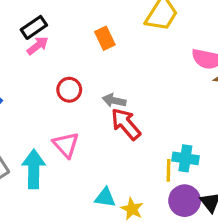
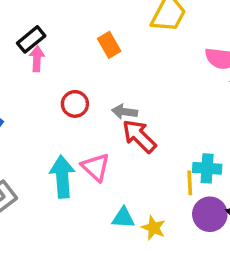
pink arrow: (38, 46) -> (37, 59), turned -45
pink triangle: (66, 145) -> (96, 167), moved
cyan arrow: (34, 169) -> (62, 177), moved

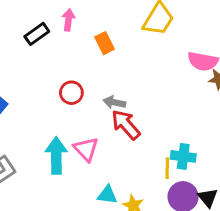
pink arrow: (37, 59) -> (68, 20), moved

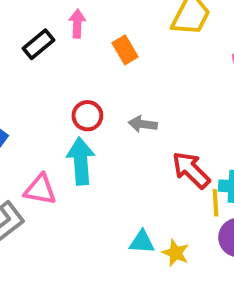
red arrow: (126, 125) -> (191, 170), moved
pink triangle: (86, 149) -> (40, 190), moved, turned -32
cyan arrow: (56, 156) -> (81, 161), moved

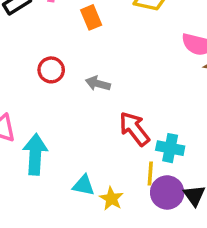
cyan arrow: (81, 161) -> (35, 154), moved
yellow line: (215, 203) -> (150, 173), moved

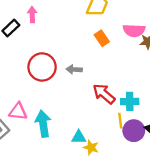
orange rectangle: (91, 17) -> (102, 38), moved
red circle: (51, 70) -> (42, 67), size x1.6
yellow star: (111, 199) -> (91, 147), moved

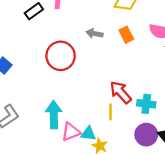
gray arrow: (74, 69) -> (94, 33), moved
pink triangle: (18, 111) -> (71, 132), moved, turned -36
yellow line: (120, 121) -> (110, 112), moved

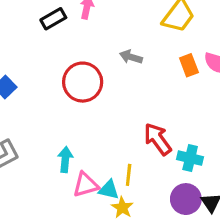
orange rectangle: (126, 35) -> (189, 65), moved
yellow line: (110, 112) -> (129, 175), moved
cyan arrow: (54, 115) -> (65, 159), size x0.7

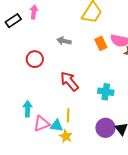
red circle: (83, 82) -> (35, 59), size x0.7
red arrow: (158, 139) -> (69, 81), moved
cyan cross: (190, 158) -> (106, 92), moved

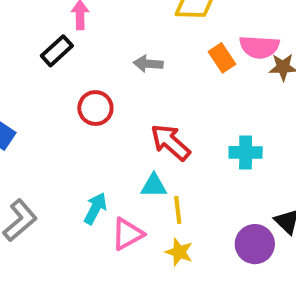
black rectangle: (13, 21) -> (57, 51), moved
cyan arrow: (28, 109) -> (95, 208), turned 35
cyan triangle: (57, 126) -> (154, 186), moved
purple circle: (105, 128) -> (255, 244), moved

